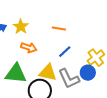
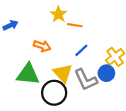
yellow star: (21, 27) -> (58, 14), moved
yellow triangle: (48, 73) -> (63, 73), turned 36

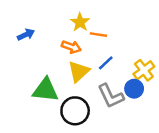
orange arrow: (42, 46) -> (71, 47), moved
yellow triangle: (63, 73) -> (79, 71), moved, turned 30

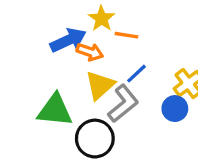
blue arrow: (26, 35) -> (68, 40), moved, size x1.5
gray L-shape: (111, 96) -> (123, 104), moved, turned -104

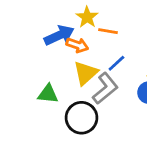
green triangle: (55, 110) -> (48, 94), size x0.7

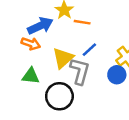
orange arrow: (77, 45) -> (31, 44), moved
gray L-shape: (105, 88) -> (80, 71), turned -36

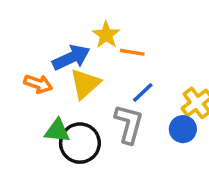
orange arrow: (31, 44) -> (38, 84), moved
yellow triangle: (63, 58) -> (85, 84), moved
black circle: (59, 96) -> (80, 143), moved

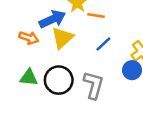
gray L-shape: (129, 124) -> (93, 85), moved
green triangle: (57, 131) -> (29, 78), moved

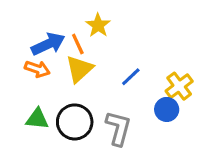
orange line: (96, 15) -> (78, 44), moved, turned 56
blue arrow: (52, 19) -> (48, 44), moved

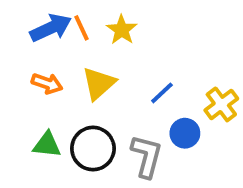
blue arrow: (48, 44) -> (51, 28), moved
orange line: (78, 44) -> (81, 28), moved
blue circle: (167, 109) -> (185, 133), moved

